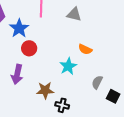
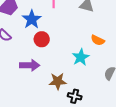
purple arrow: (17, 74) -> (30, 65), turned -102

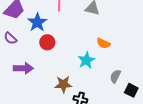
purple arrow: (30, 65) -> (23, 68), moved

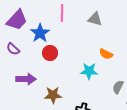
cyan star: (86, 60) -> (89, 71), turned 30
brown star: (63, 84) -> (53, 95), moved

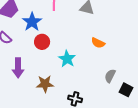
cyan star: (89, 71) -> (67, 59), moved, turned 30
purple arrow: (26, 79) -> (18, 68), turned 90

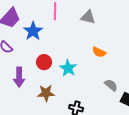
red circle: (42, 42) -> (44, 62), moved
gray semicircle: (110, 76) -> (111, 85), turned 104

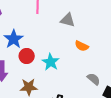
gray triangle: (88, 17) -> (68, 20), moved
blue star: (33, 31) -> (14, 39), moved

